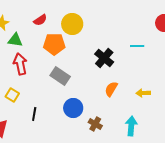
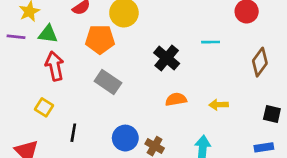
orange semicircle: (111, 89) -> (176, 99), turned 49
blue circle: (73, 108) -> (125, 138), moved

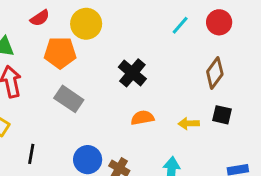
cyan line: (211, 42) -> (180, 25), moved, turned -48
brown diamond: (260, 62) -> (215, 73), moved
black square: (272, 114) -> (222, 115), moved

